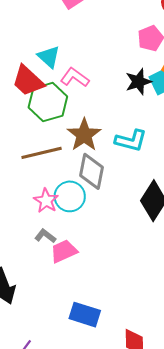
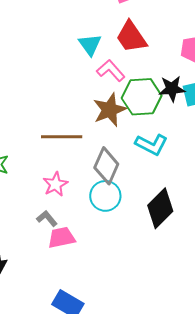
red trapezoid: (28, 81) -> (131, 37), moved
green hexagon: (48, 102) -> (142, 97), moved
brown star: (84, 135) -> (110, 110), moved
cyan circle: (70, 196) -> (105, 196), moved

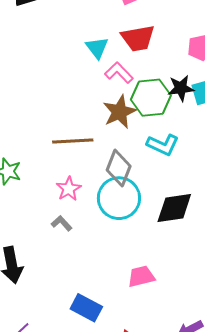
red trapezoid: (131, 37) -> (138, 38), turned -63
cyan circle: (105, 196) -> (119, 198), size x1.4
black diamond: (160, 208) -> (174, 208), turned 39
pink trapezoid: (62, 238) -> (141, 276), moved

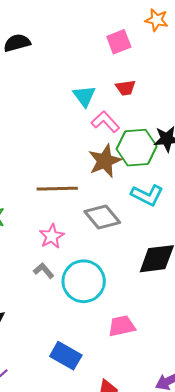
red trapezoid: (138, 38) -> (125, 88), size x0.6
gray diamond: (119, 168) -> (102, 217), turned -63
cyan circle: (119, 198) -> (84, 281), moved

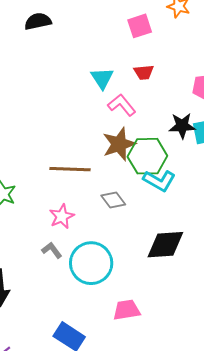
green hexagon: (137, 148) -> (147, 156), moved
gray diamond: (102, 217) -> (113, 200), size x0.7

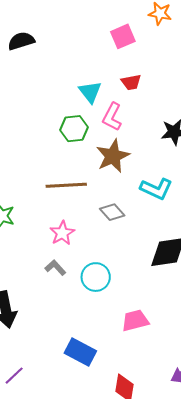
pink L-shape: (122, 105) -> (112, 117), turned -108
green hexagon: (147, 156) -> (74, 129), moved, size x0.7
cyan circle: (91, 263) -> (96, 277), size x0.7

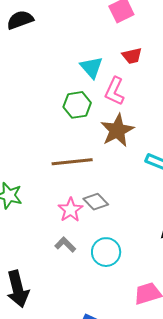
gray diamond: (112, 212) -> (96, 202), moved

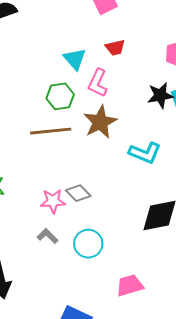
brown line: (72, 162) -> (51, 131), moved
pink star: (70, 210) -> (53, 201), turned 30

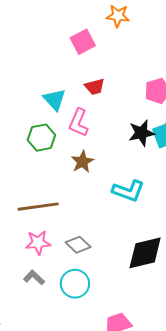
brown star: (100, 122) -> (82, 162), size x0.7
brown line: (51, 131) -> (38, 207), moved
gray diamond: (78, 193) -> (78, 245), moved

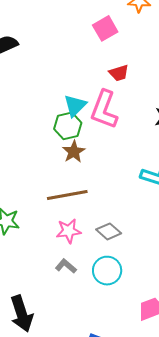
cyan triangle: (55, 100) -> (75, 106), moved, turned 30
pink L-shape: (78, 123) -> (104, 110), size x1.4
brown star: (82, 162) -> (74, 152), moved

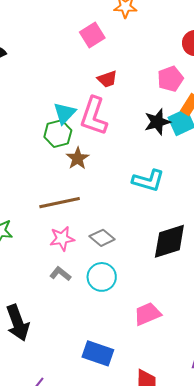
brown star: (74, 152) -> (78, 158), moved

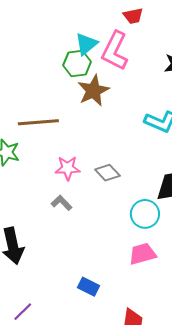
brown star: (78, 158) -> (93, 91), size x1.4
brown line: (60, 203) -> (38, 122), moved
cyan circle: (102, 277) -> (145, 214), moved
blue rectangle: (98, 353) -> (88, 287), size x0.7

